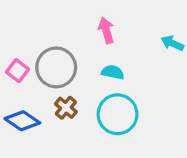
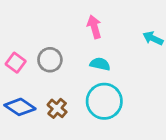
gray circle: (56, 67) -> (50, 60), size x0.7
brown cross: (66, 108) -> (57, 108), moved

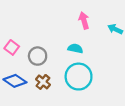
pink arrow: (94, 27) -> (84, 20), moved
gray circle: (50, 60) -> (38, 56), moved

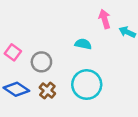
pink arrow: (84, 20) -> (105, 19), moved
cyan semicircle: (75, 49) -> (83, 44), moved

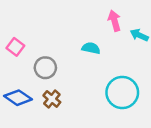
pink square: (13, 52) -> (15, 47), moved
cyan circle: (87, 85) -> (122, 92), moved

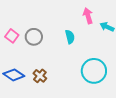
cyan semicircle: (91, 48) -> (70, 37), turned 64
gray circle: (45, 68) -> (34, 37), moved

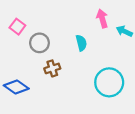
pink square: (12, 36) -> (17, 27), moved
brown cross: (40, 76) -> (52, 68), moved, turned 32

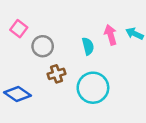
pink arrow: (102, 18) -> (111, 35), moved
cyan circle: (109, 82) -> (93, 88), moved

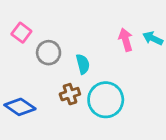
cyan semicircle: (88, 46) -> (83, 64), moved
brown cross: (56, 74) -> (70, 94), moved

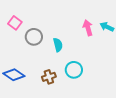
brown cross: (70, 94) -> (49, 77), moved
cyan circle: (106, 100) -> (74, 70), size x0.7

